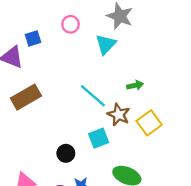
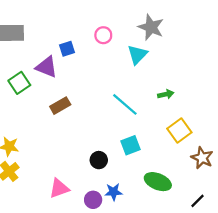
brown rectangle: (26, 97) -> (60, 106), size x0.7
brown star: (119, 115) -> (202, 158), moved

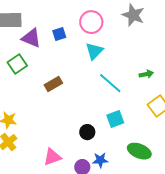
pink circle: (103, 35) -> (91, 22), size x1.5
cyan triangle: (137, 54) -> (94, 51), moved
purple triangle: (47, 67) -> (31, 38), moved

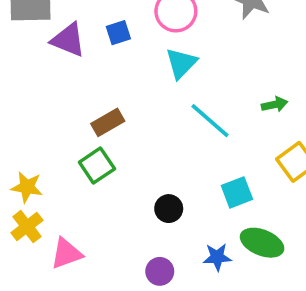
green square: (17, 64) -> (97, 165), moved
cyan square: (115, 119) -> (237, 192), moved
pink triangle: (52, 157) -> (66, 253), moved
blue star: (100, 160) -> (217, 257), moved

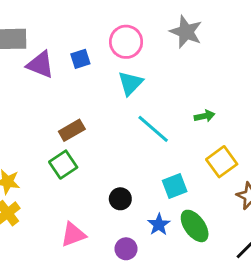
green ellipse: (262, 243) -> (195, 226), turned 32
pink triangle: (66, 253) -> (73, 235), moved
blue star: (217, 257) -> (159, 225), moved, turned -30
purple circle: (160, 271) -> (126, 249), moved

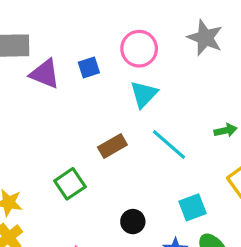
brown rectangle: (72, 130) -> (112, 146), moved

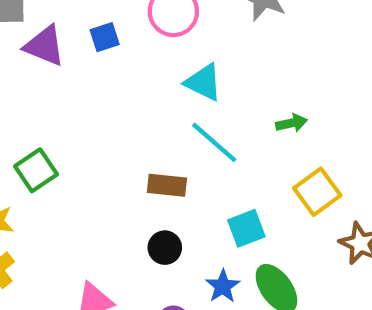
cyan triangle: (144, 94) -> (203, 82), moved, turned -48
brown rectangle: (112, 146) -> (167, 185), moved, turned 36
green square: (70, 184) -> (36, 170), moved

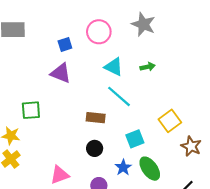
purple triangle: (45, 46) -> (61, 73), moved
green arrow: (291, 123) -> (148, 67), moved
green square: (36, 170) -> (31, 110), turned 30

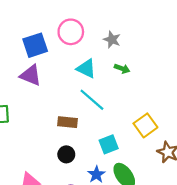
gray star: (143, 24) -> (112, 40), moved, size x0.7
blue square: (65, 45) -> (35, 45), size x1.6
green arrow: (148, 67) -> (122, 69), turned 32

